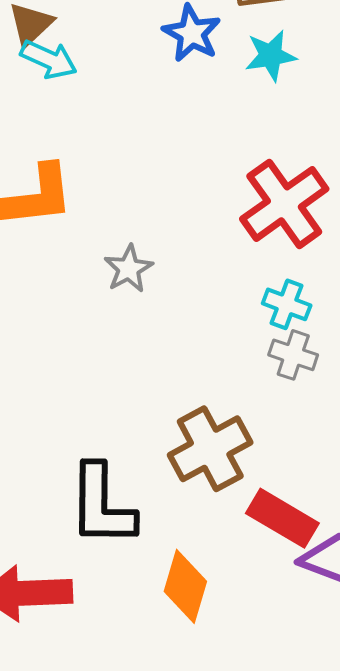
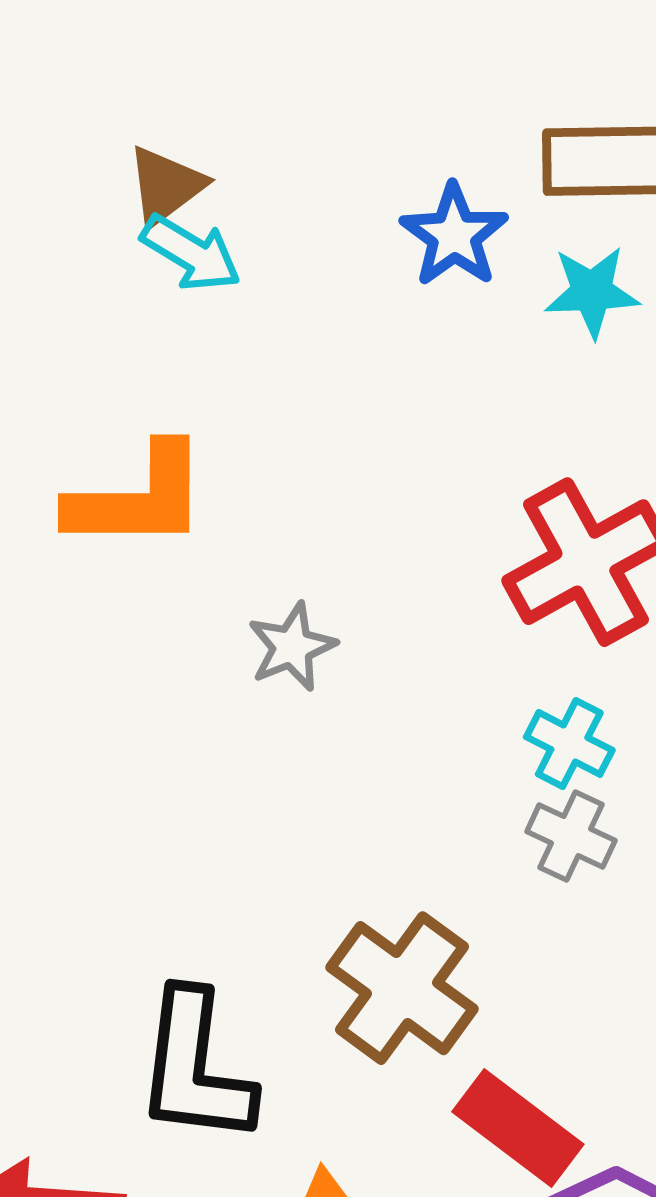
brown cross: (210, 449) -> (402, 988), turned -32

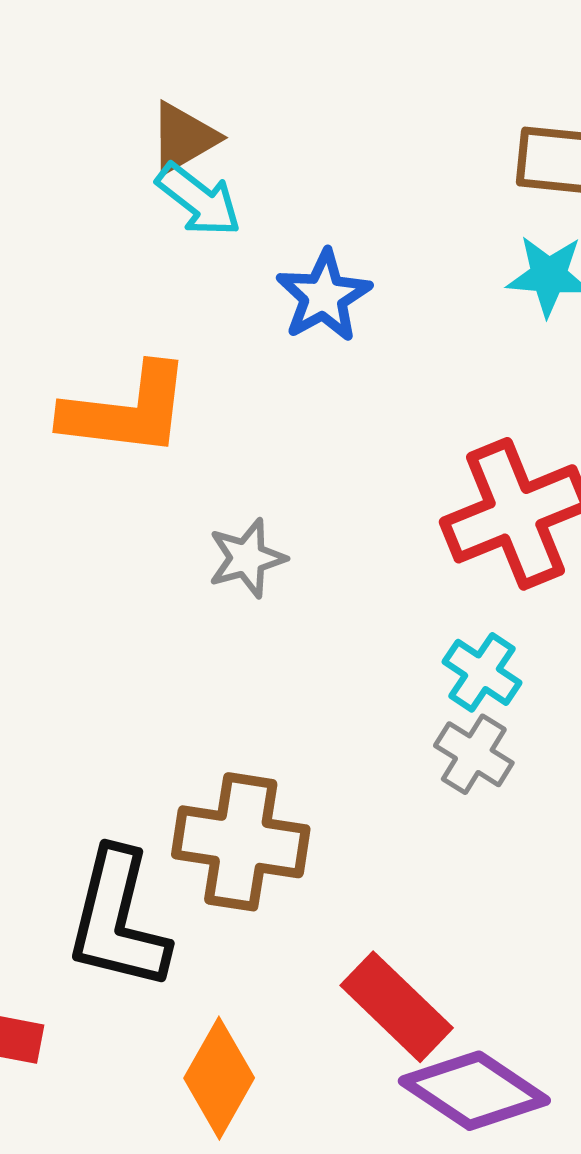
blue star: (454, 235) -> (324, 296), moved
brown cross: (402, 988) -> (241, 842), moved, turned -34

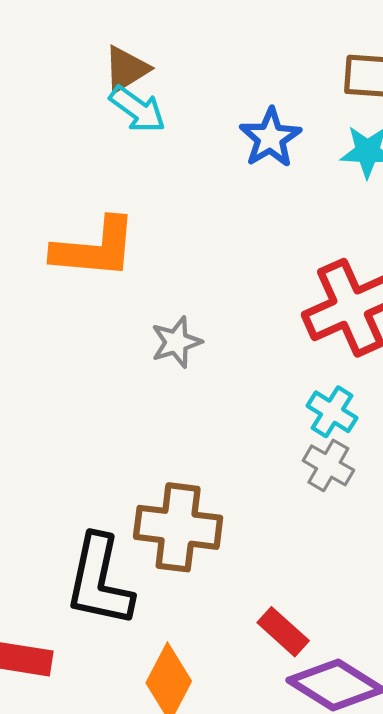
blue star: (324, 296) -> (270, 138), moved
red rectangle: (397, 1007) -> (283, 632), size x0.7

